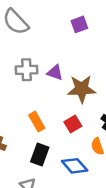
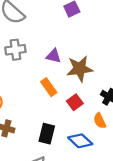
gray cross: (26, 70) -> (15, 50), moved
orange rectangle: (37, 122) -> (49, 87), moved

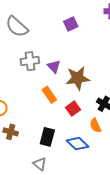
gray cross: (15, 50) -> (30, 61), moved
purple triangle: (54, 56) -> (54, 66), turned 32

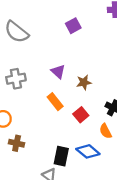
gray cross: (30, 61) -> (16, 79), moved
brown star: (78, 78) -> (84, 82), size x0.6
black rectangle: (47, 137) -> (61, 156), moved

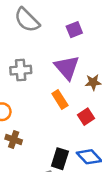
purple square: (73, 26) -> (74, 30), moved
purple triangle: (58, 72) -> (67, 68), size x1.6

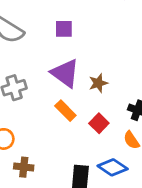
purple square: (74, 30) -> (64, 29), turned 35

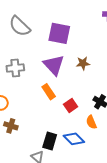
purple square: (64, 29) -> (59, 33), size x1.6
brown star: (98, 83) -> (83, 63), moved

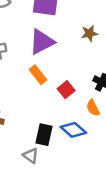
brown star: (83, 63) -> (89, 33), moved
purple triangle: (54, 65) -> (42, 42), turned 50

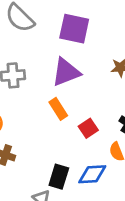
blue diamond: (73, 130) -> (92, 174), turned -50

